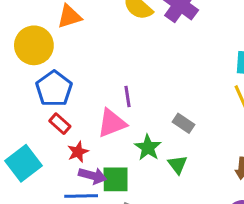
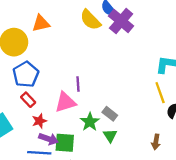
gray rectangle: (183, 123) -> (110, 114), moved

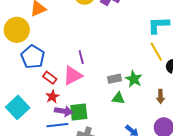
red rectangle: (28, 100) -> (50, 78), moved
gray rectangle: (110, 114) -> (115, 79), turned -40
green star: (90, 122) -> (134, 79), moved
green triangle: (110, 136) -> (118, 98), turned -40

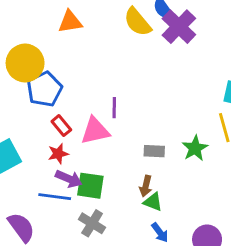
yellow circle: (17, 30) -> (25, 63), moved
green star: (134, 79) -> (195, 148), moved
brown arrow: (160, 96) -> (146, 186), moved
green triangle: (118, 98) -> (153, 202), moved

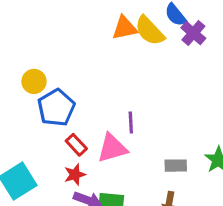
orange triangle: (70, 22) -> (125, 28), moved
purple cross: (179, 27) -> (193, 33), size x0.7
yellow circle: (25, 63) -> (34, 81), size x0.6

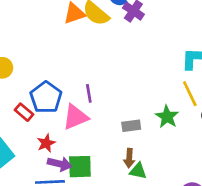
blue pentagon: (56, 108) -> (46, 97), moved
red rectangle: (76, 145) -> (24, 112), moved

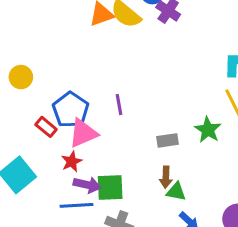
pink triangle: (75, 117) -> (83, 133), moved

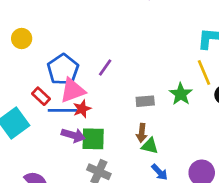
purple line: (119, 105) -> (105, 68), turned 42
red rectangle: (46, 127) -> (41, 96), moved
red star: (72, 162) -> (82, 109), moved
blue line: (76, 205) -> (62, 110), moved

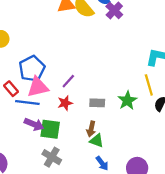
purple line: (105, 68) -> (68, 81), moved
red star: (82, 109) -> (65, 103), moved

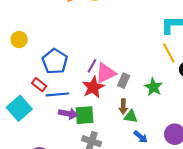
pink triangle: (38, 87) -> (106, 73), moved
green star: (127, 100) -> (153, 87), moved
red star: (65, 103) -> (93, 87), size x1.5
gray rectangle: (97, 103) -> (124, 81), turned -56

